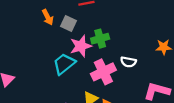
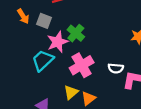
green cross: (100, 39) -> (76, 33), turned -30
white semicircle: (128, 62) -> (116, 68), moved

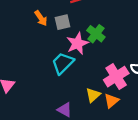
gray square: (44, 21) -> (63, 22), turned -32
pink cross: (82, 65) -> (116, 77), moved

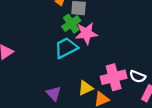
green cross: (96, 34) -> (71, 24), moved

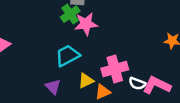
cyan trapezoid: (66, 48) -> (68, 56), moved
white semicircle: (138, 76) -> (137, 84), moved

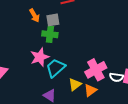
green cross: (70, 14) -> (50, 34), turned -35
pink star: (86, 24) -> (40, 57), moved

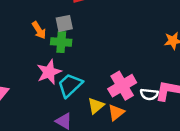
orange arrow: (34, 15) -> (39, 30), moved

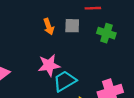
green cross: (61, 42) -> (106, 33), moved

